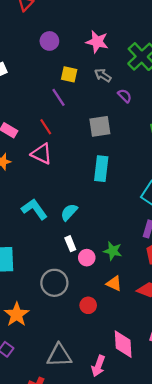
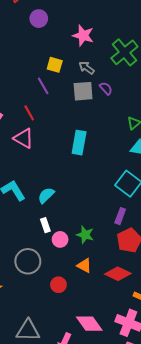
purple circle: (49, 41) -> (39, 19), moved
gray square: (100, 126) -> (83, 91), moved
cyan rectangle: (101, 169) -> (79, 143), moved
pink diamond: (123, 344) -> (89, 324), turned -36

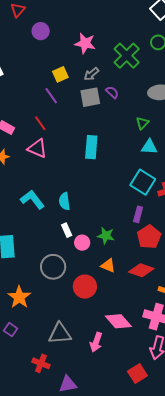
yellow square: (55, 65) -> (60, 74), turned -35
gray arrow: (86, 68) -> (91, 74), turned -70
cyan semicircle: (46, 195) -> (64, 201), turned -48
red circle: (58, 285) -> (85, 287), size x1.5

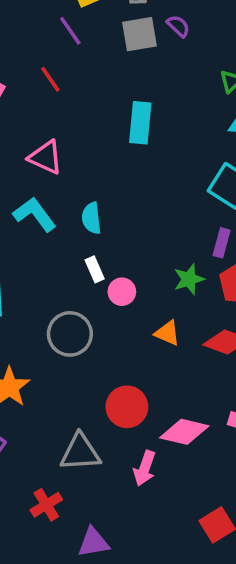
pink triangle: (37, 148) -> (45, 157), moved
green star: (106, 236) -> (189, 279), moved, turned -30
red circle: (85, 287) -> (127, 407), moved
pink diamond: (118, 321) -> (184, 432), turned -36
red cross: (41, 363) -> (46, 505), turned 36

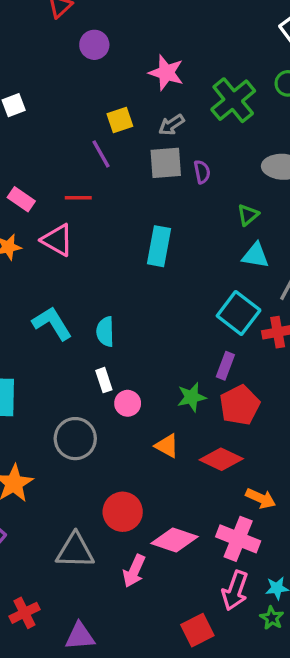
purple semicircle: (178, 26) -> (202, 172), moved, turned 30
red line: (50, 79) -> (78, 198), turned -60
pink triangle: (45, 157) -> (57, 240), moved
red cross: (46, 505) -> (24, 613), moved

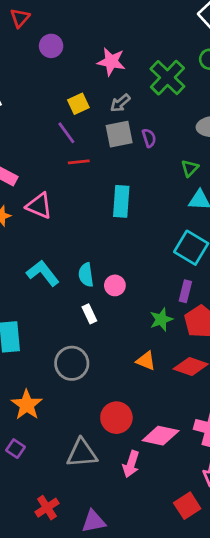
red line: (78, 198) -> (79, 162), moved
pink circle: (128, 403) -> (115, 285), moved

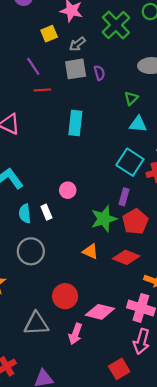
yellow square: (78, 104) -> (49, 34), moved
cyan semicircle: (86, 275) -> (25, 214), moved
green star: (161, 319) -> (104, 219), size x1.4

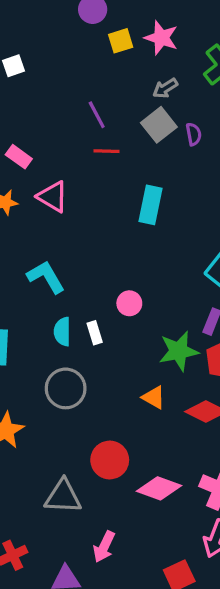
yellow square: (49, 34) -> (121, 41), moved
gray square: (76, 69) -> (159, 125), turned -35
pink arrow: (75, 334) -> (104, 547), moved

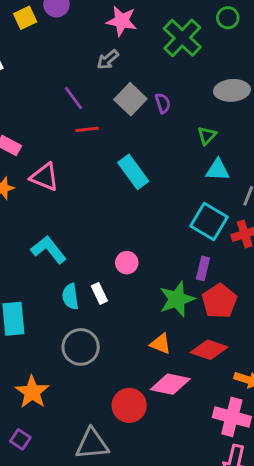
yellow square: (121, 41) -> (25, 18), moved
gray arrow: (165, 88) -> (108, 60), moved
cyan rectangle: (151, 205) -> (133, 172), turned -40
pink diamond: (159, 488) -> (170, 384), moved

